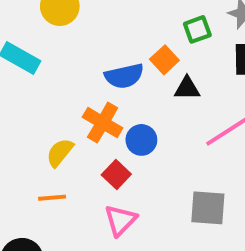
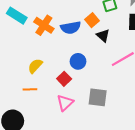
black triangle: (187, 88) -> (103, 36), turned 40
orange cross: (103, 123) -> (44, 25), moved
gray square: (208, 208) -> (98, 97), moved

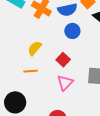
blue circle: (78, 61) -> (72, 31), moved

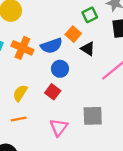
red square: (63, 60) -> (53, 92), moved

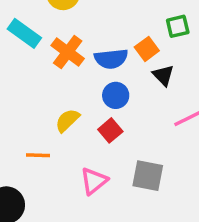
red square: (53, 92) -> (110, 130), moved
yellow semicircle: (20, 93) -> (67, 120), moved

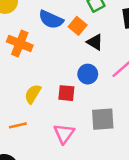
blue semicircle: (111, 59) -> (51, 19), moved, turned 45
blue circle: (116, 95) -> (88, 74), moved
red square: (110, 130) -> (66, 93), turned -30

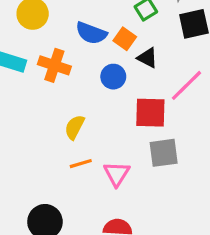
blue circle: (88, 74) -> (113, 77), moved
red square: (66, 93) -> (150, 113), moved, size x1.5
orange line: (18, 125) -> (81, 164), moved

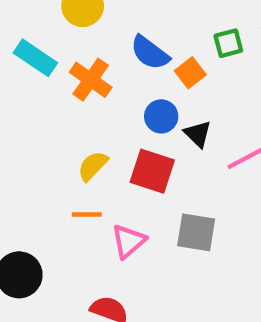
black triangle: (148, 58) -> (198, 134), moved
red square: (150, 113) -> (152, 171), moved

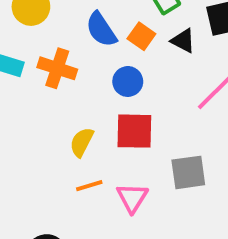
blue semicircle: (150, 53) -> (101, 30), turned 36
black triangle: (198, 134) -> (183, 41), moved

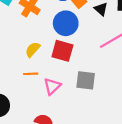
blue circle: (128, 81) -> (66, 23), size x1.5

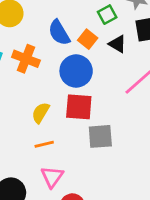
gray square: (86, 80) -> (100, 136), moved
pink triangle: (52, 86) -> (52, 177), moved

